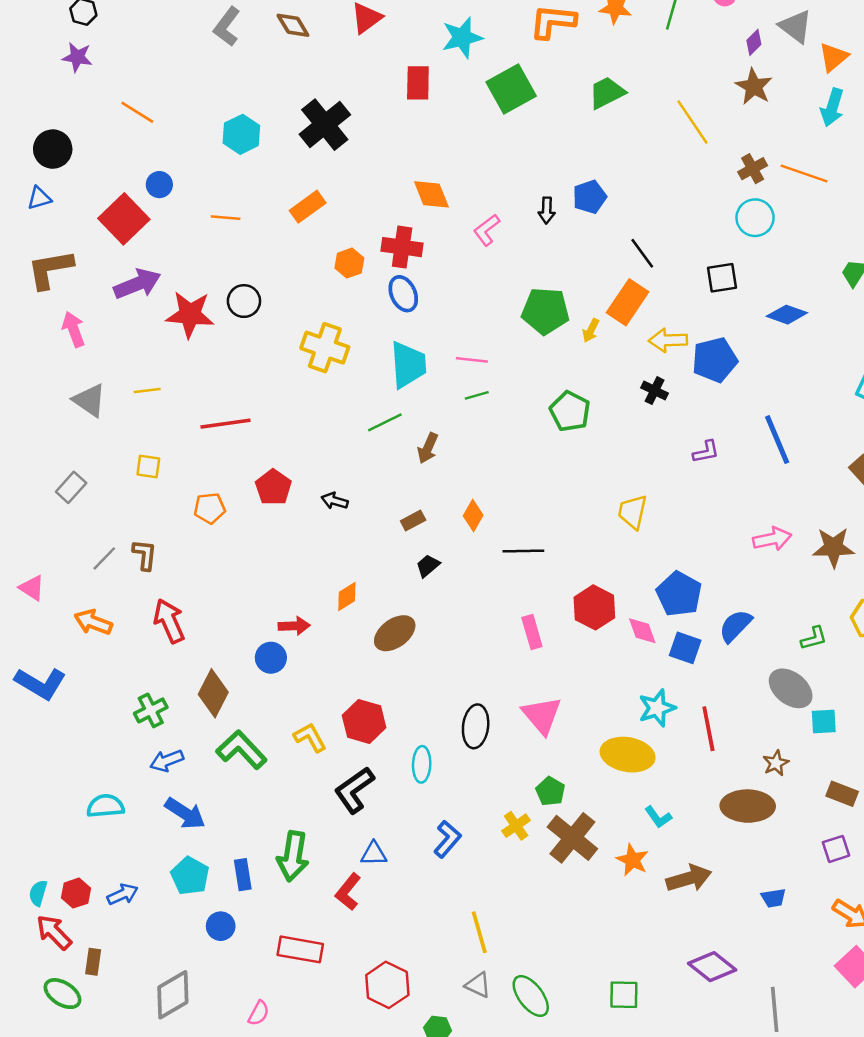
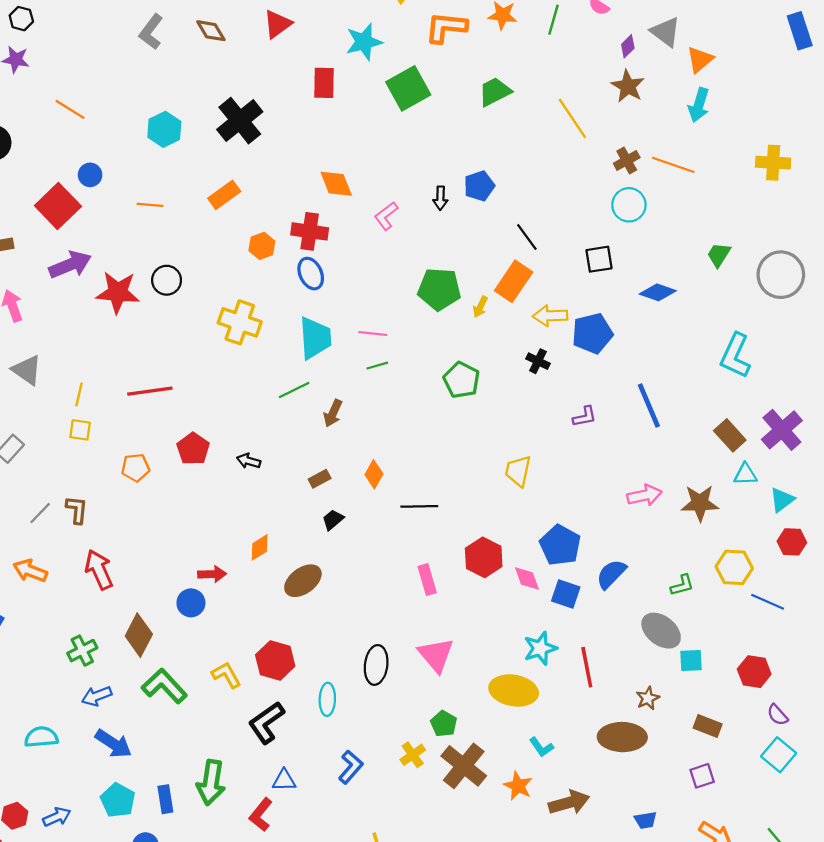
yellow line: (147, 391) -> (79, 394), moved, turned -70

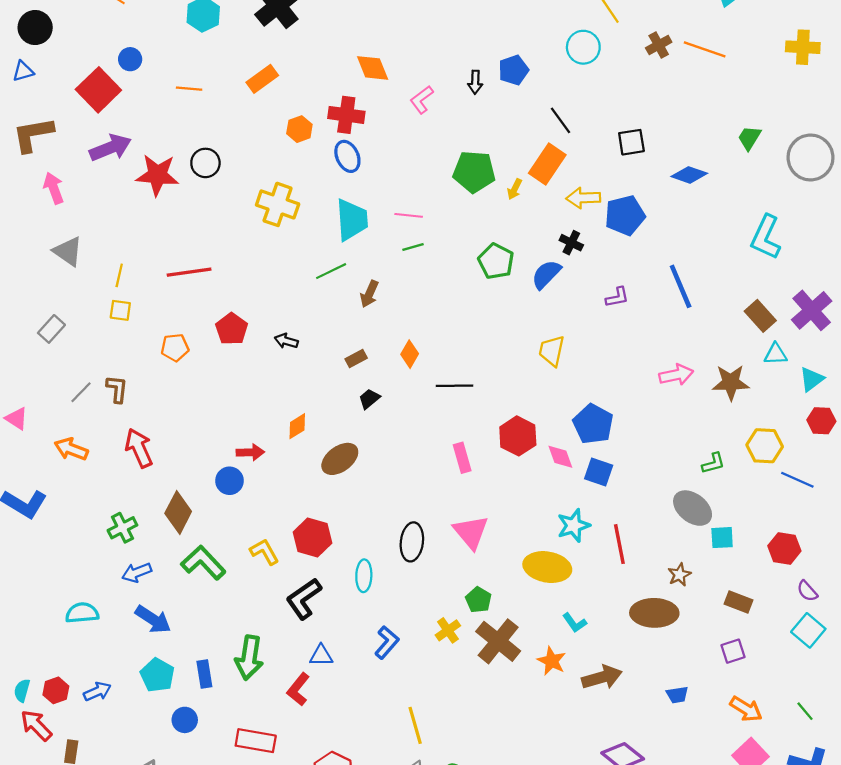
cyan circle: (629, 205) -> (583, 47), moved
blue semicircle: (611, 574) -> (546, 274), moved

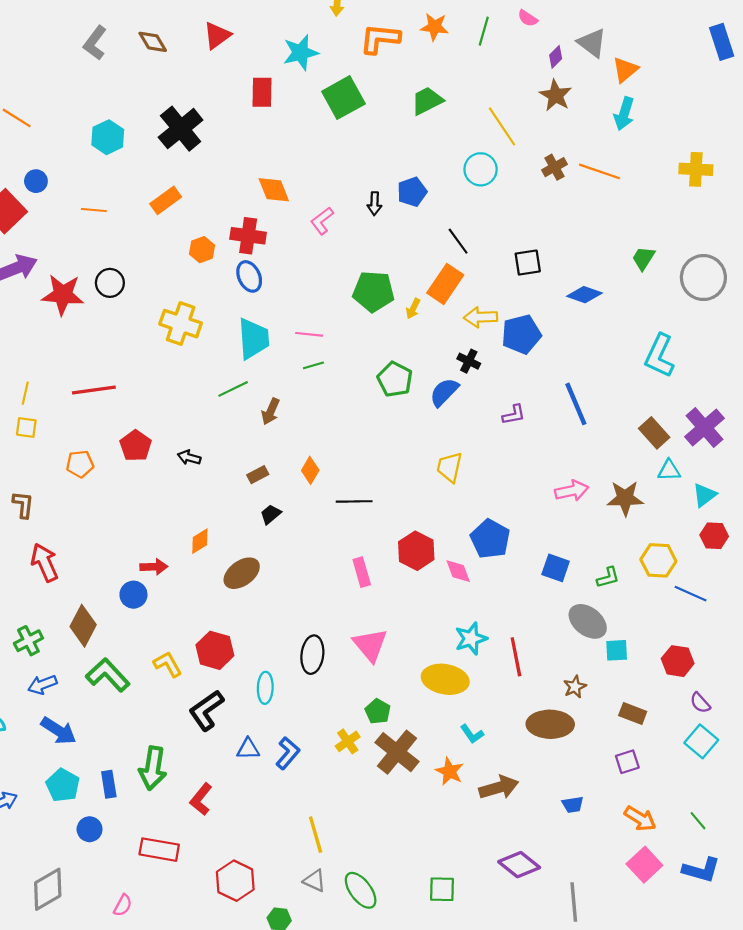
blue square: (599, 472) -> (556, 568), moved
blue triangle: (321, 655) -> (248, 749), moved

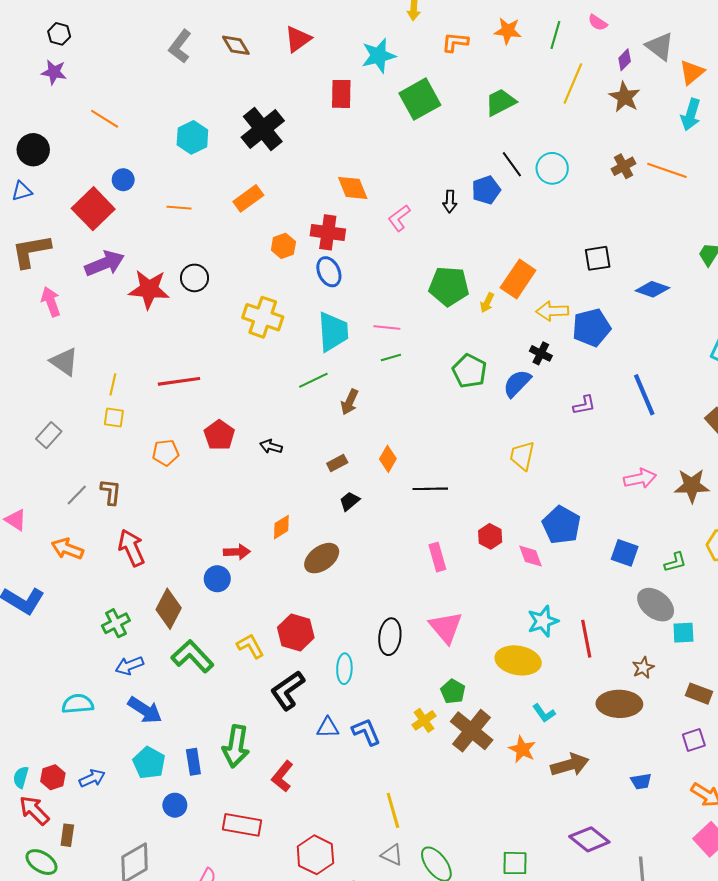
orange L-shape: (380, 39) -> (455, 42), size x0.7
yellow line: (502, 126) -> (573, 84), moved, turned 57
black line: (458, 241) -> (512, 164), moved
red hexagon: (416, 551) -> (490, 536), size x0.7
blue L-shape: (288, 753) -> (366, 732), turned -64

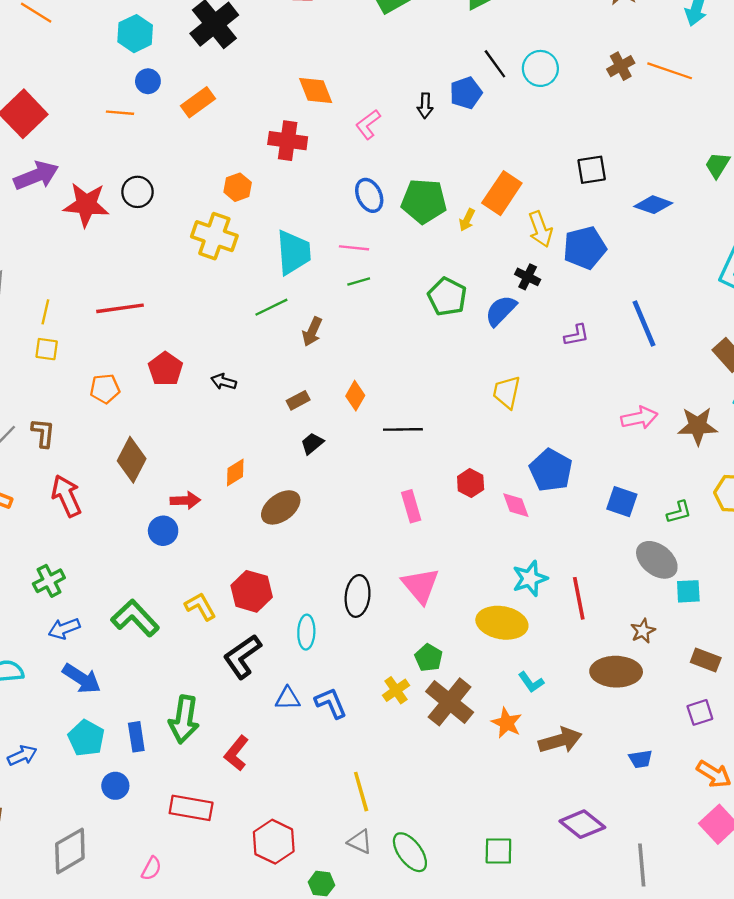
blue circle: (123, 180) -> (148, 81), moved
orange hexagon: (283, 246) -> (238, 187), moved
blue ellipse: (329, 272) -> (369, 195), moved
yellow arrow: (552, 311) -> (540, 229), turned -108
brown diamond: (169, 609) -> (132, 460), moved

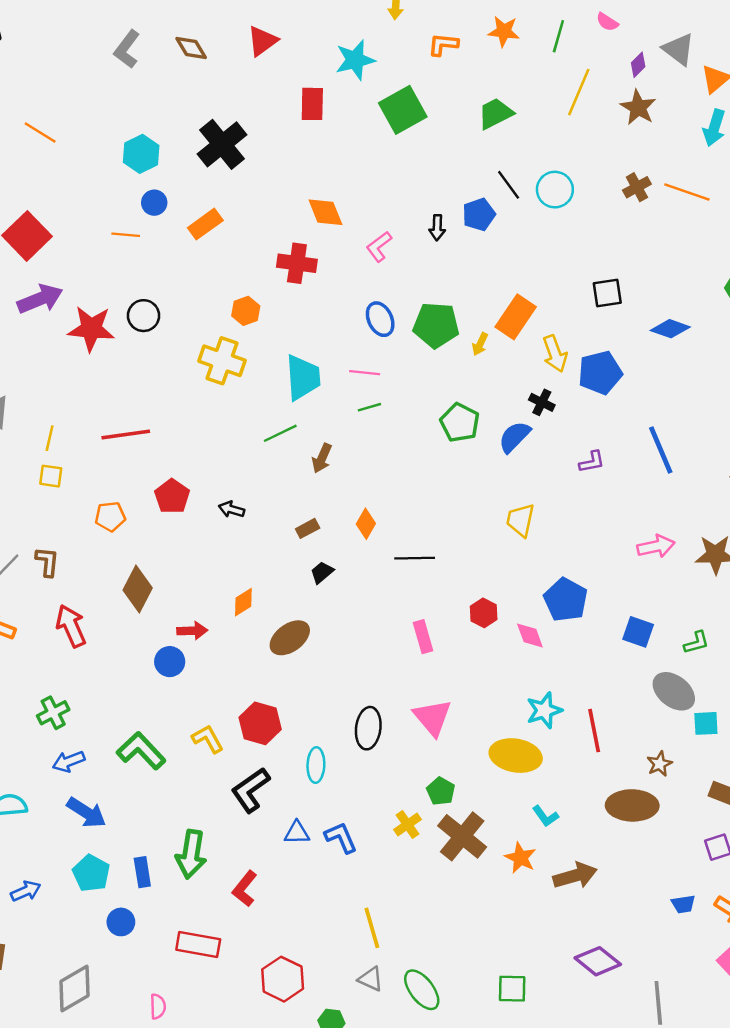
blue trapezoid: (641, 759) -> (683, 904), moved
pink semicircle: (151, 868) -> (158, 1006), turned -30

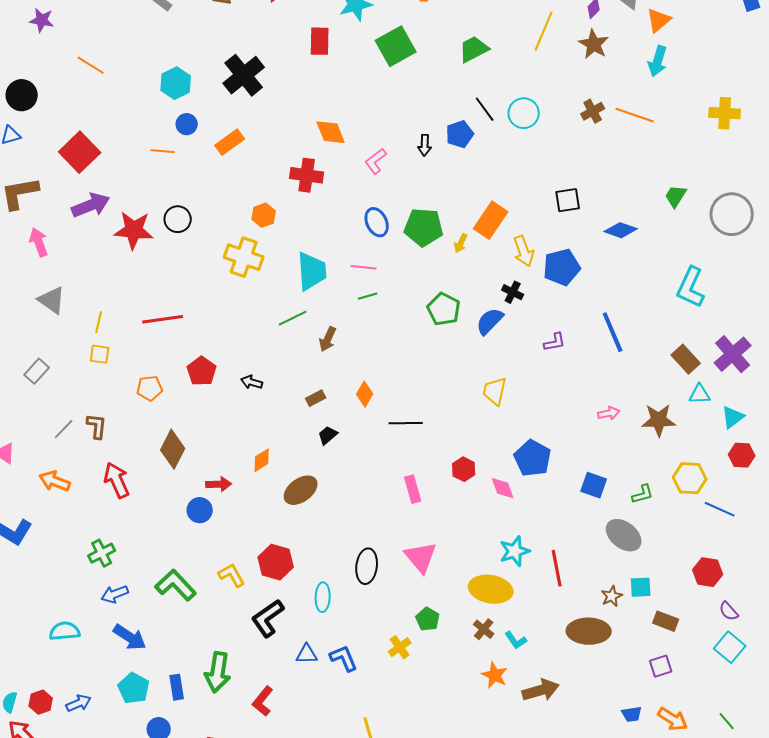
pink arrow: (656, 546) -> (609, 413), size x0.7
cyan square: (706, 723) -> (641, 587), moved
brown cross: (462, 836) -> (484, 629), moved, size x0.5

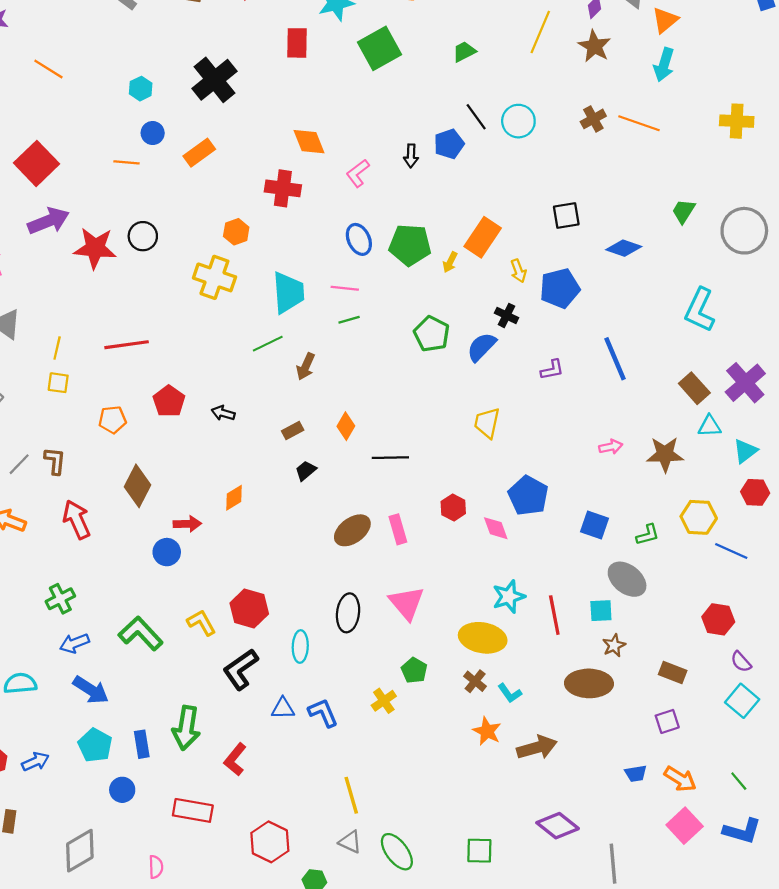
green trapezoid: (474, 49) -> (464, 52), size x0.7
cyan hexagon: (176, 83) -> (141, 89), size x0.7
yellow arrow: (524, 251) -> (518, 271), size x0.7
brown ellipse: (301, 490) -> (352, 530), moved
cyan square: (641, 587) -> (601, 611), moved

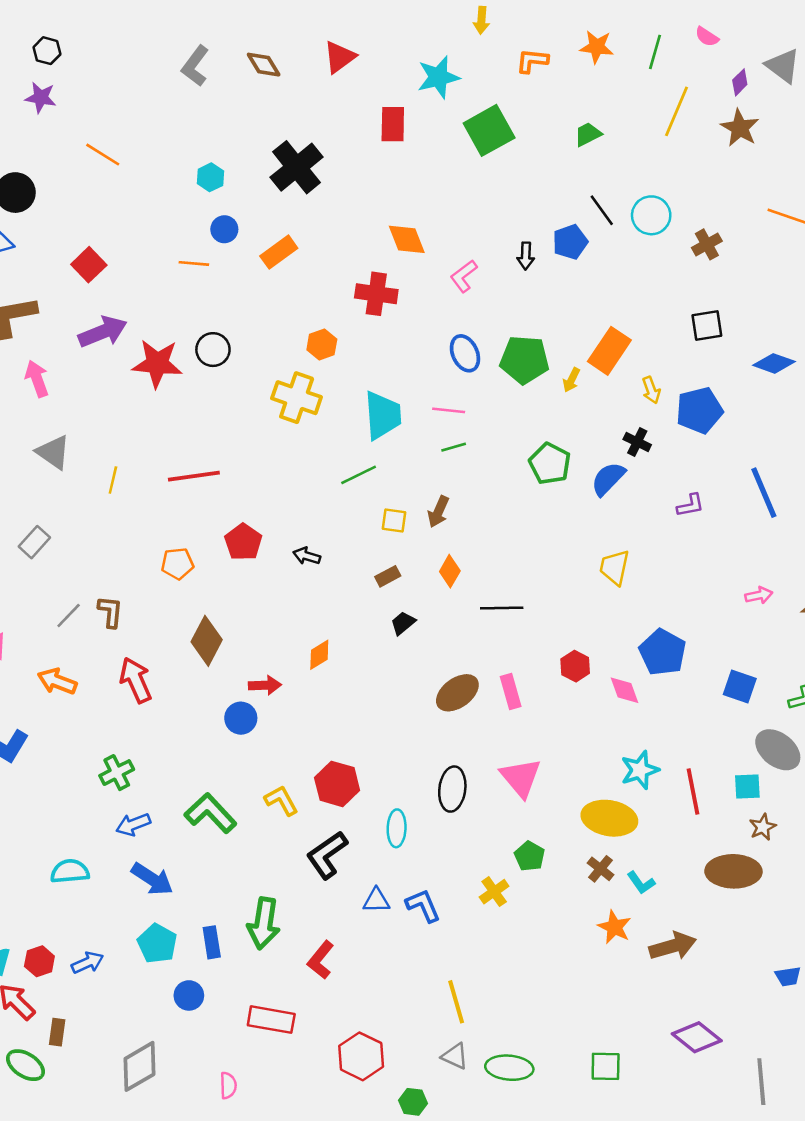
brown cross: (593, 119) -> (707, 244), moved
red square: (36, 163) -> (89, 265), size x0.7
brown arrow: (306, 366) -> (438, 512), moved
yellow square: (58, 383) -> (394, 521), moved
green ellipse: (397, 852) -> (509, 1068), turned -48

